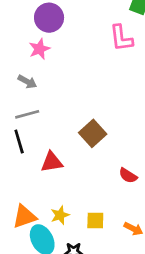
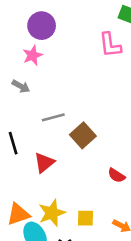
gray line: (27, 114) -> (53, 117), moved
red triangle: (52, 162) -> (44, 163), turned -30
yellow star: (60, 215) -> (52, 213), size x1.5

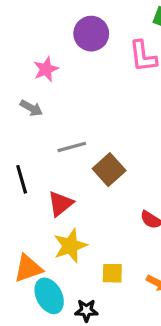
purple circle: (42, 26) -> (91, 34), moved
yellow star: (52, 213) -> (70, 246), moved

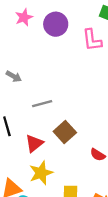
pink star: (46, 69) -> (24, 17), moved
brown square: (109, 170) -> (65, 132), moved

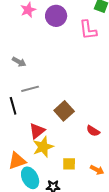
gray line: (42, 104) -> (30, 89), moved
red triangle: (34, 143) -> (37, 131), moved

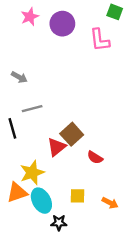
red triangle: (37, 131) -> (57, 147), moved
red semicircle: (93, 131) -> (95, 157), moved
yellow star: (43, 147) -> (32, 173), moved
cyan ellipse: (30, 178) -> (41, 201), moved

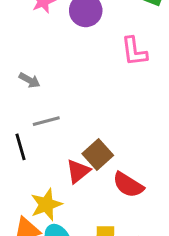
pink L-shape: (100, 40) -> (134, 51), moved
red semicircle: (95, 157) -> (128, 185), size x1.5

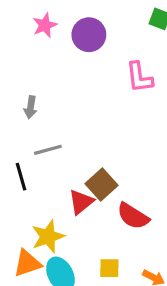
gray arrow: (30, 80) -> (31, 107), turned 70

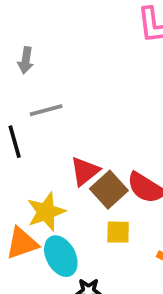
brown square: (101, 185) -> (109, 190), moved
yellow square: (109, 268) -> (118, 232), moved

